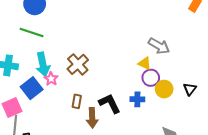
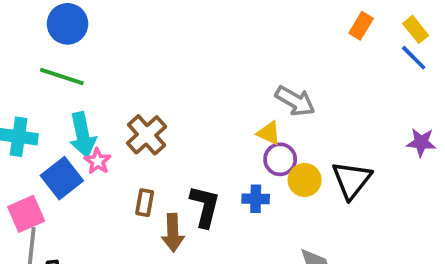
black triangle: (190, 89) -> (352, 180), size x1.6
black L-shape: (110, 103) -> (205, 206), turned 40

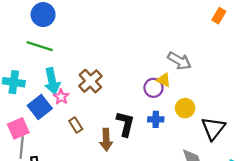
purple circle: (280, 159) -> (153, 88), moved
black triangle: (352, 180) -> (213, 128), moved
brown rectangle: (145, 203) -> (76, 125), moved, turned -42

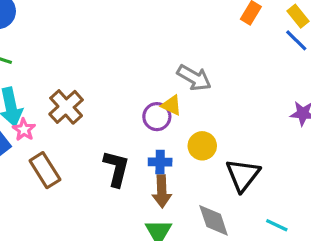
brown rectangle: (76, 125) -> (45, 170), size x1.5
brown arrow: (106, 140) -> (162, 191), moved

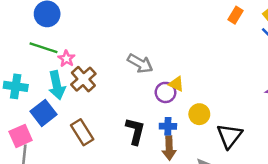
gray arrow: (194, 78) -> (140, 63), moved
brown cross: (66, 107) -> (83, 79), moved
pink star: (24, 130) -> (66, 59), moved

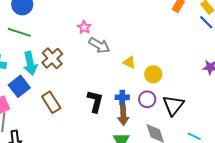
pink star: (66, 59) -> (84, 27), moved
purple circle: (165, 92) -> (147, 99), moved
yellow circle: (199, 114) -> (153, 74), moved

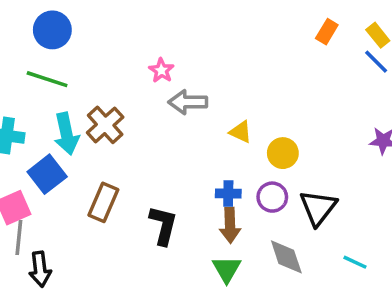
gray arrow: (99, 45) -> (188, 102), turned 150
black L-shape: (95, 101) -> (163, 225), moved
brown rectangle: (51, 102) -> (103, 202), turned 55

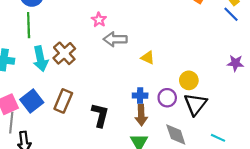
green line: (47, 79) -> (29, 25), turned 70
yellow circle: (283, 153) -> (189, 80), moved
blue square: (47, 174) -> (32, 101), moved

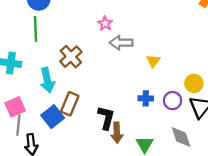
yellow triangle: (148, 58) -> (153, 61), turned 40
cyan arrow: (40, 59) -> (47, 80), moved
blue square: (32, 101) -> (53, 117), moved
brown arrow: (141, 115) -> (117, 133), moved

